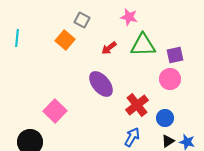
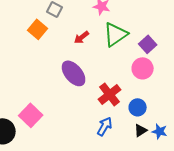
green triangle: (143, 45) -> (116, 34), turned -32
purple square: (175, 55) -> (148, 44), turned -30
pink square: (55, 111) -> (31, 115), moved

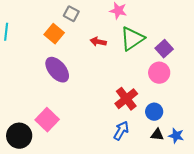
red arrow: (82, 37) -> (98, 42), turned 49
purple ellipse: (74, 73) -> (57, 70), moved
black triangle: (141, 130) -> (157, 135), turned 40

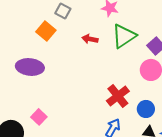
purple ellipse: (57, 70) -> (30, 67), moved, turned -44
pink square: (47, 120) -> (39, 117), size x0.7

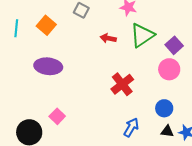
orange square: (46, 31) -> (46, 25), moved
red cross: (118, 96) -> (122, 84), moved

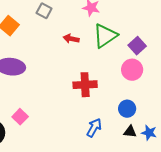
red cross: (122, 84) -> (85, 85), turned 35

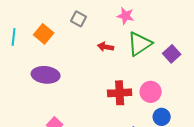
pink circle: (132, 70) -> (151, 92), moved

